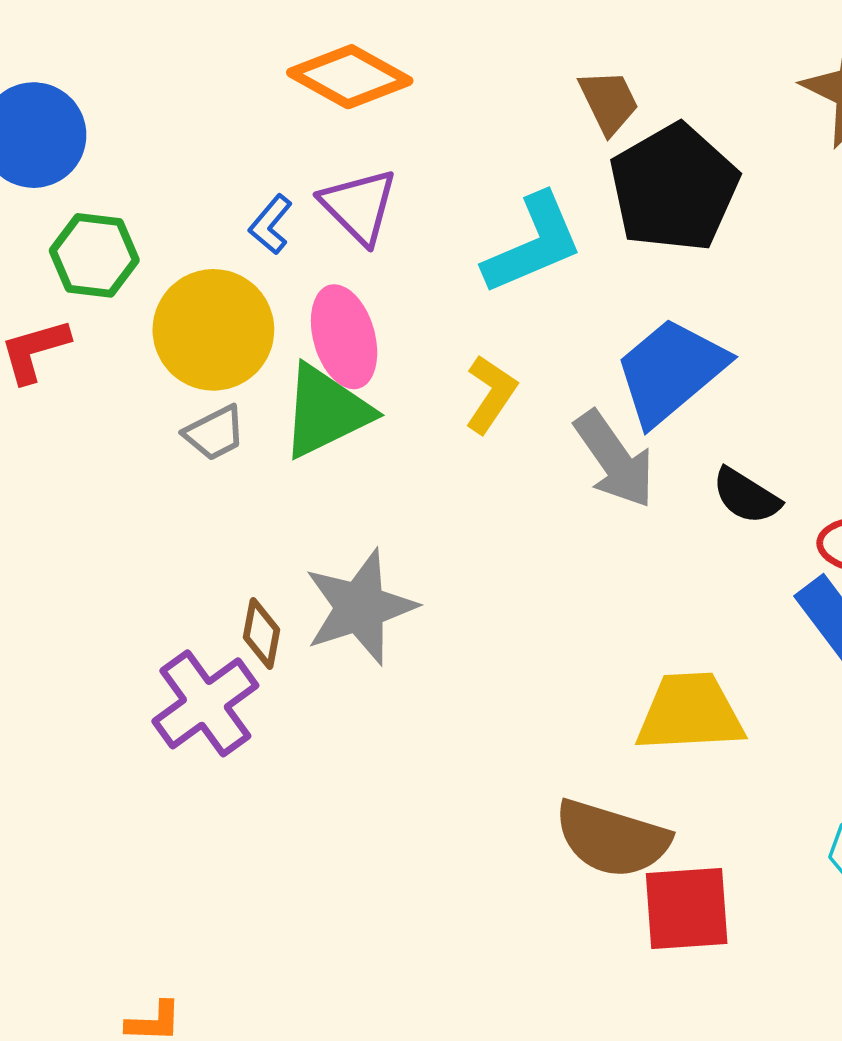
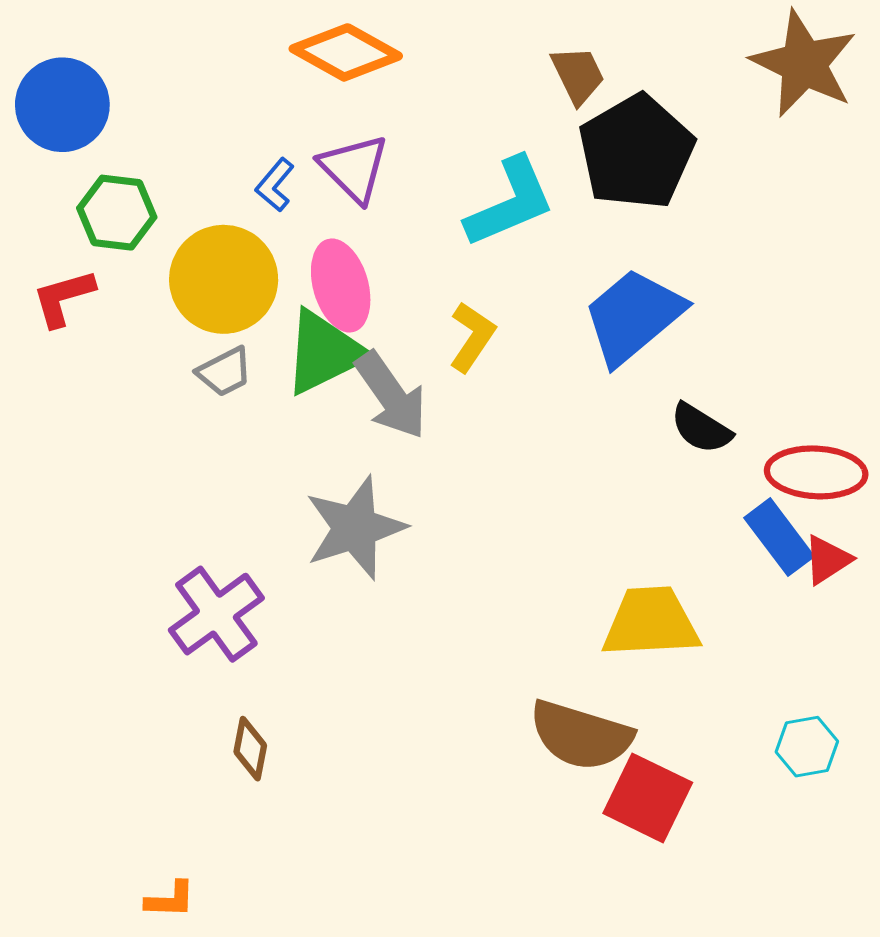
gray arrow: (614, 459) -> (391, 395), moved
brown diamond: (262, 633) -> (250, 749), moved
red square: (687, 908) -> (648, 798), turned 30

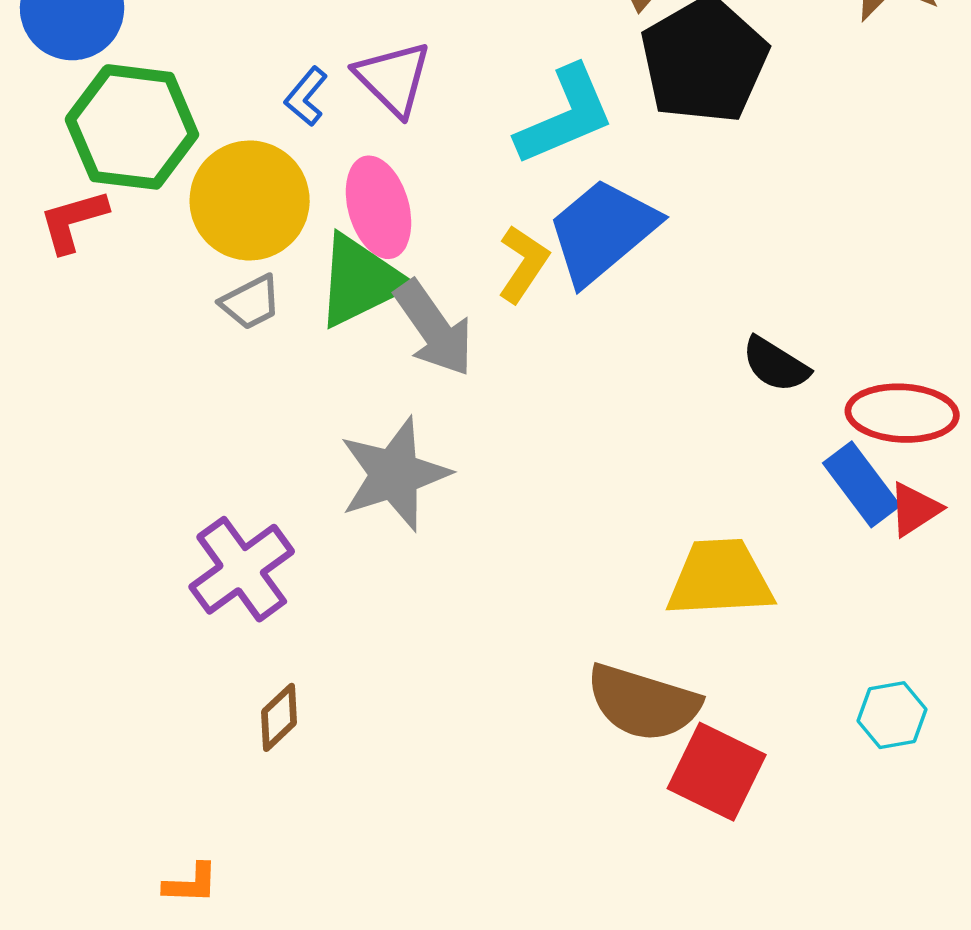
green hexagon: (117, 213) -> (132, 127), size x1.5
blue trapezoid: (633, 316) -> (602, 231), moved
brown diamond: (250, 749) -> (279, 717), turned 36

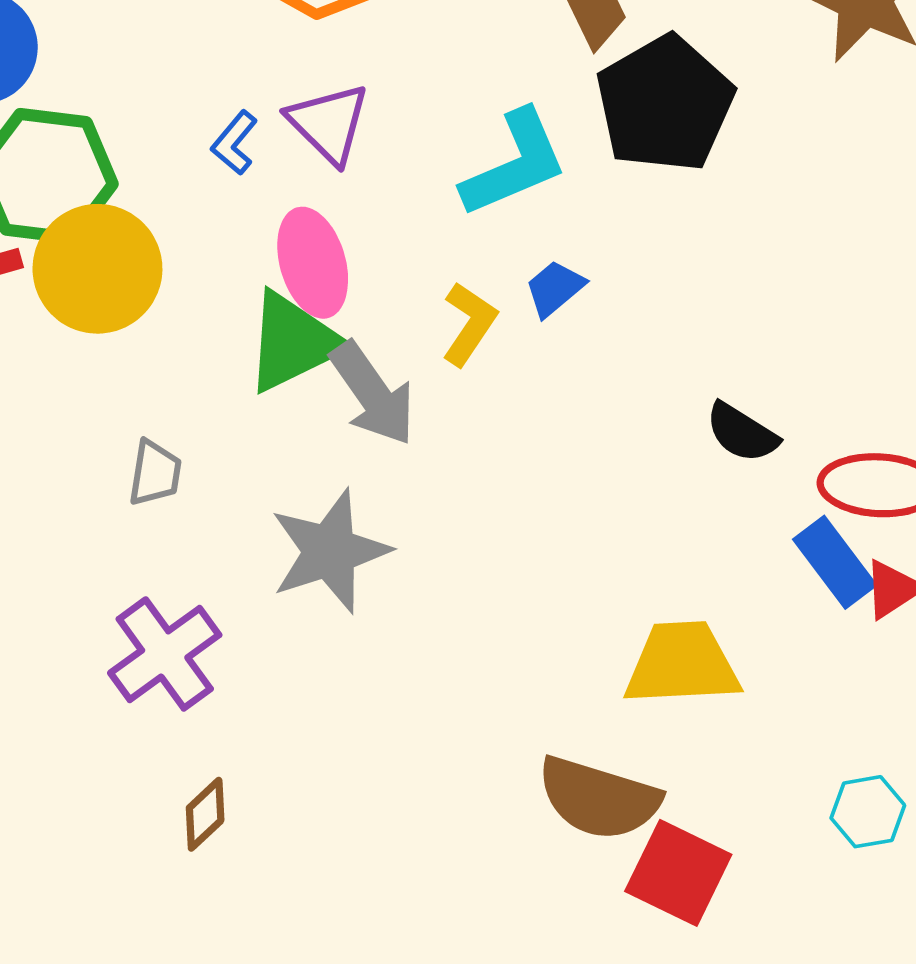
yellow circle: (250, 200) -> (97, 269), moved
blue trapezoid: (602, 231) -> (555, 288), size x0.5
gray trapezoid: (251, 302) -> (155, 473), moved, turned -54

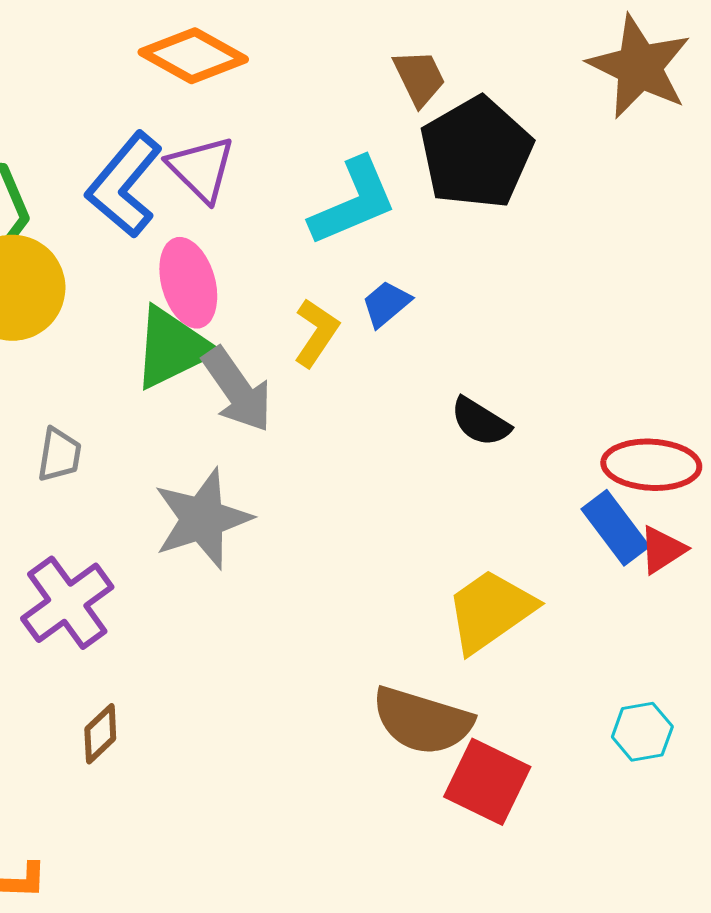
blue L-shape: (234, 143) -> (124, 185), size x2.0
black semicircle: (742, 433) -> (480, 422), moved
yellow trapezoid: (682, 664) -> (490, 611), turned -32

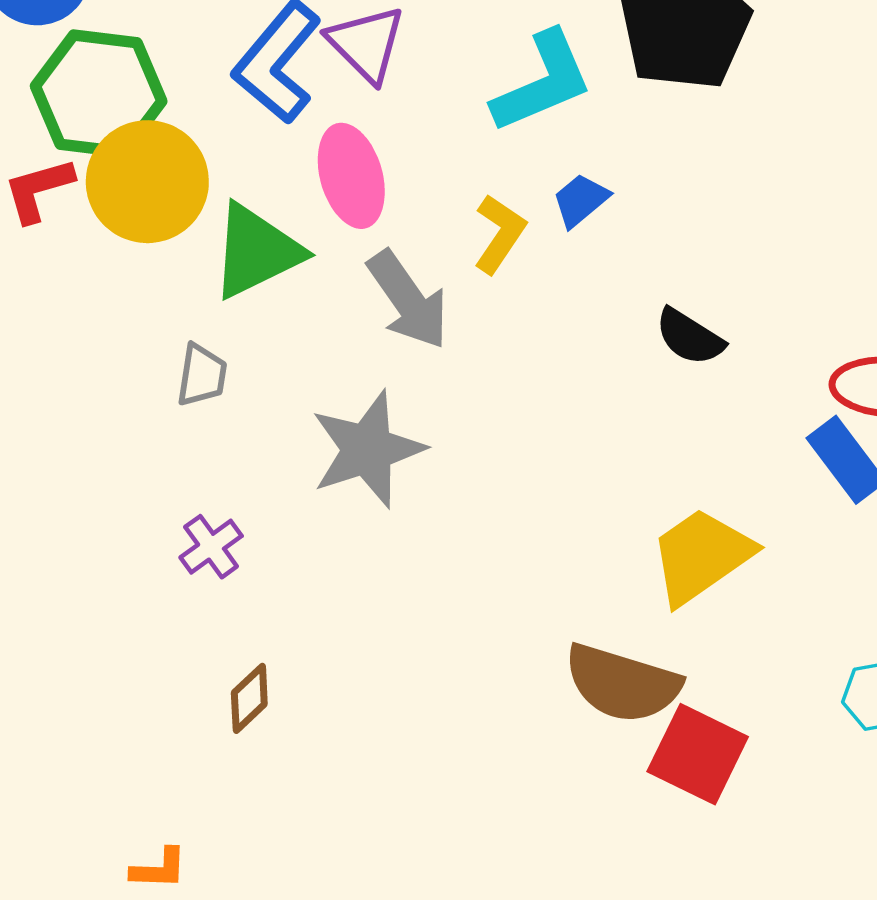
green triangle: (172, 348) -> (256, 251), moved
purple cross: (67, 603) -> (211, 547), size x0.6

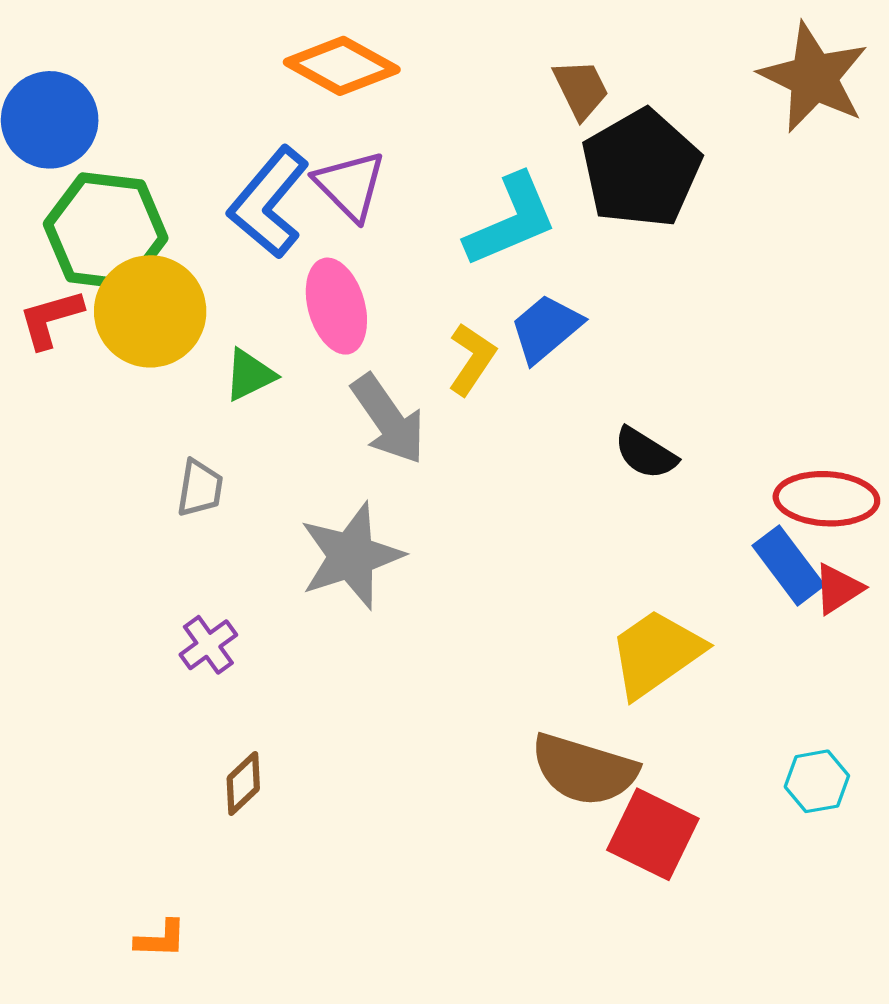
blue trapezoid: (581, 200) -> (546, 328), size x1.4
green triangle: (256, 251) -> (250, 375), size x0.6

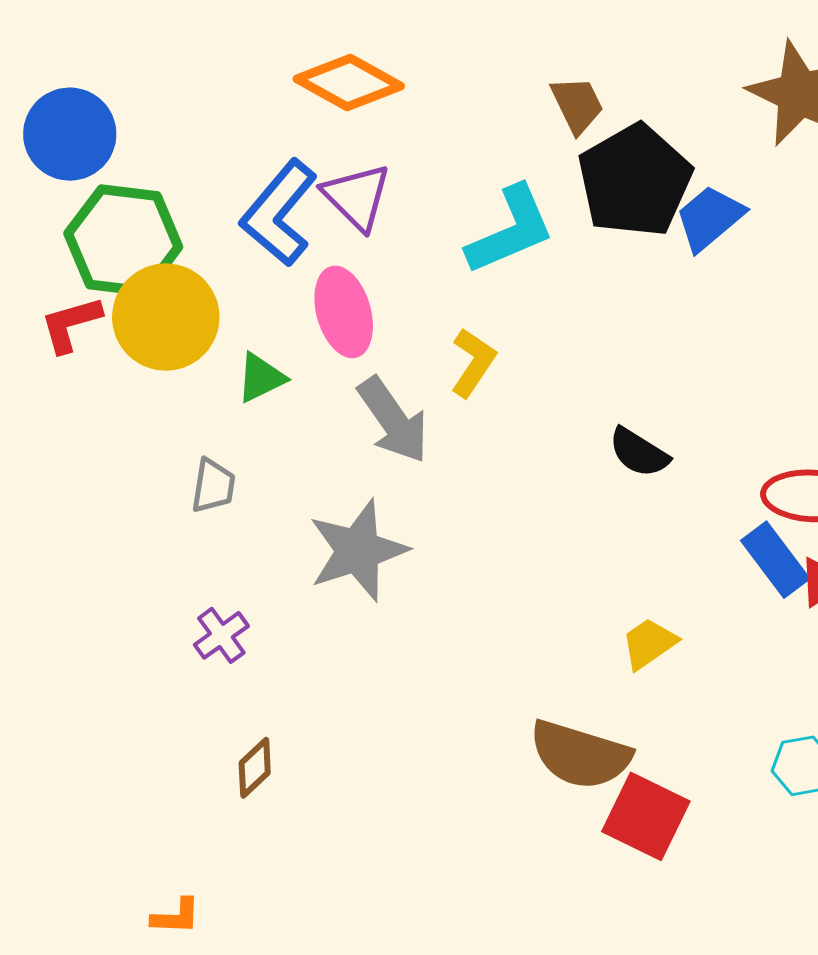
blue trapezoid: (546, 328) -> (710, 218), moved
yellow trapezoid: (656, 653) -> (649, 644), size x0.6

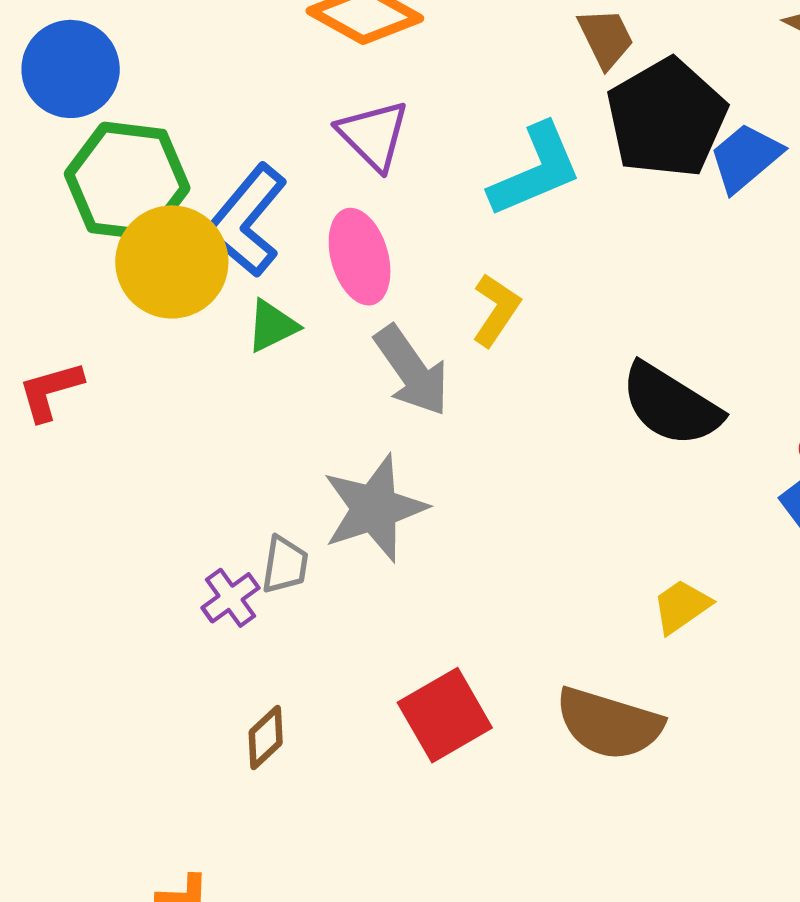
blue L-shape: (279, 213) -> (246, 220), moved
red L-shape: (71, 324) -> (50, 391), moved
black semicircle: (639, 452) -> (671, 405), size x1.6
gray trapezoid: (213, 486) -> (285, 565), moved
red square: (646, 816) -> (445, 715), moved, turned 34

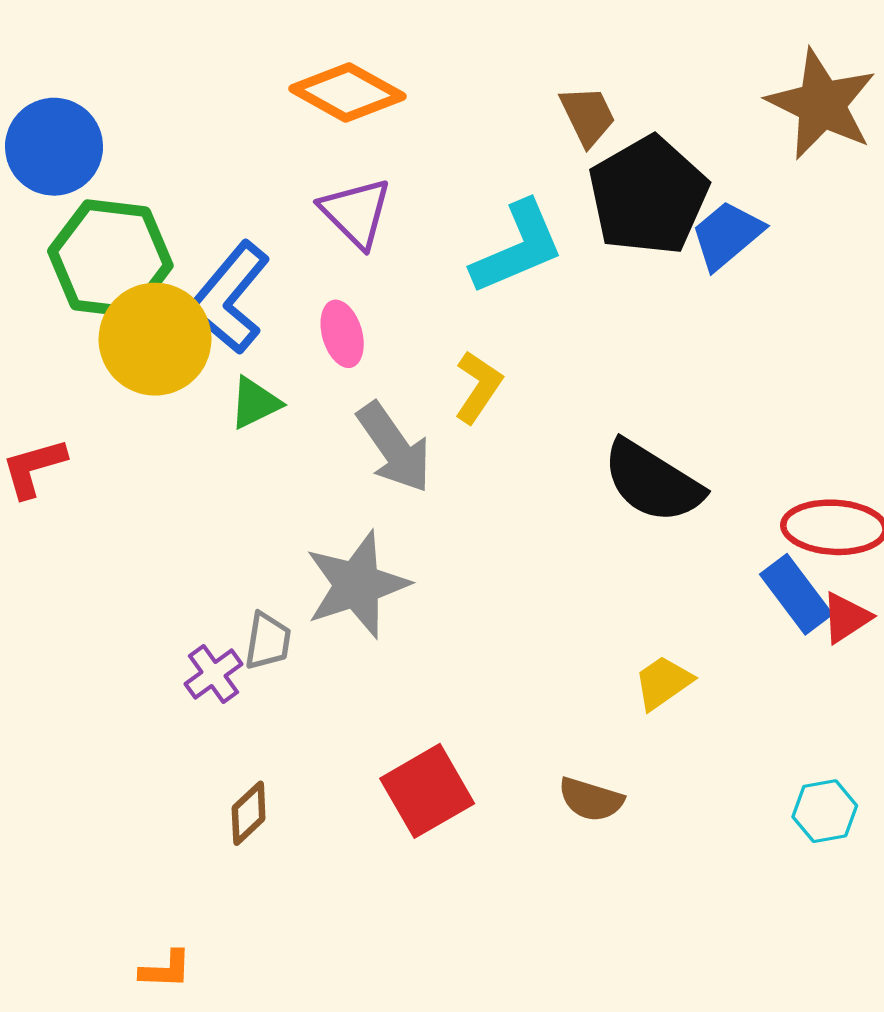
pink ellipse: (360, 257) -> (342, 334), size x0.7
brown semicircle: (609, 724) -> (591, 799), size x0.6

